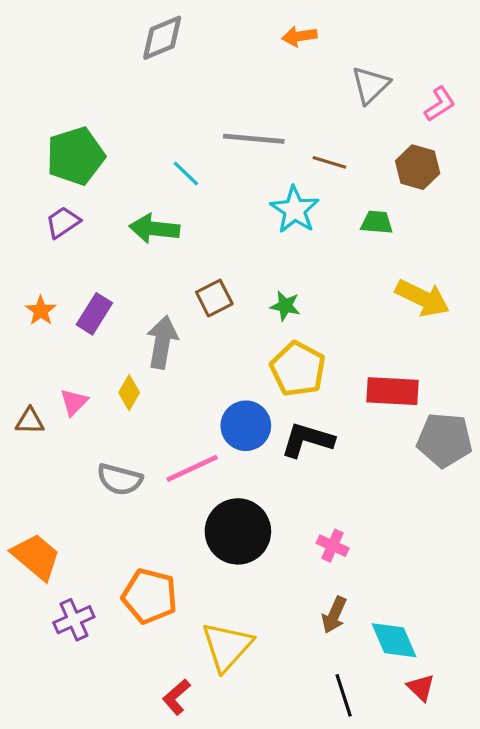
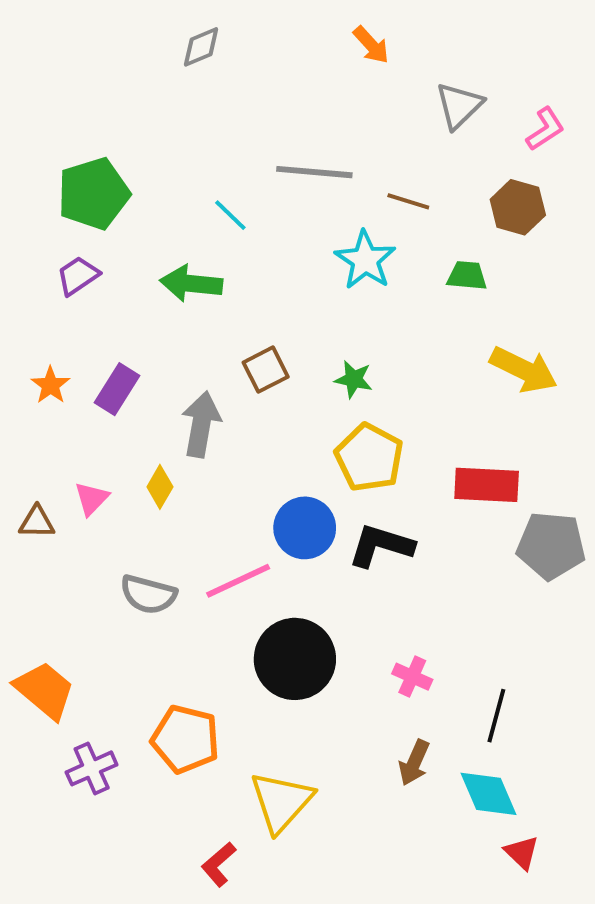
orange arrow: (299, 36) -> (371, 45), turned -124
gray diamond: (162, 38) -> (201, 47), size x0.7
black line: (344, 695) -> (496, 716), moved, turned 33

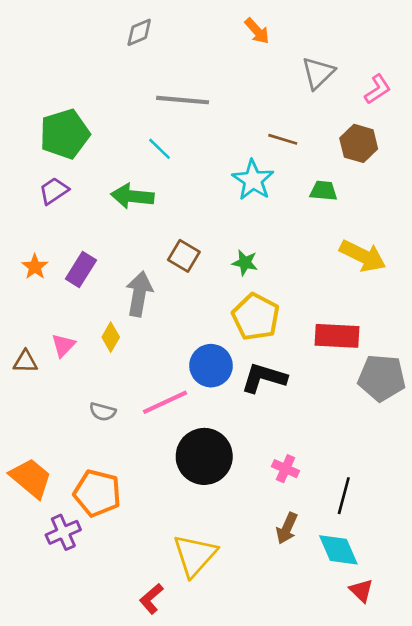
gray line: (314, 172) -> (183, 100), moved
brown square: (266, 370) -> (184, 256), turned -32
gray semicircle: (148, 594) -> (103, 412), size x0.7
orange pentagon: (185, 739) -> (97, 493), moved

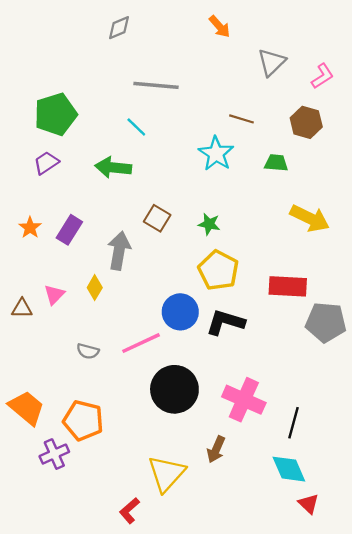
pink cross: (286, 469) -> (244, 400), size x1.8
brown arrow: (287, 528) -> (216, 449), moved

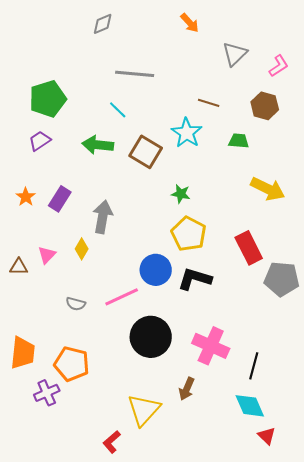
brown square: (157, 218) -> (146, 152), moved, size x1.4
red rectangle: (288, 286) -> (249, 248), turned 60
orange trapezoid: (27, 408) -> (23, 353), turned 56

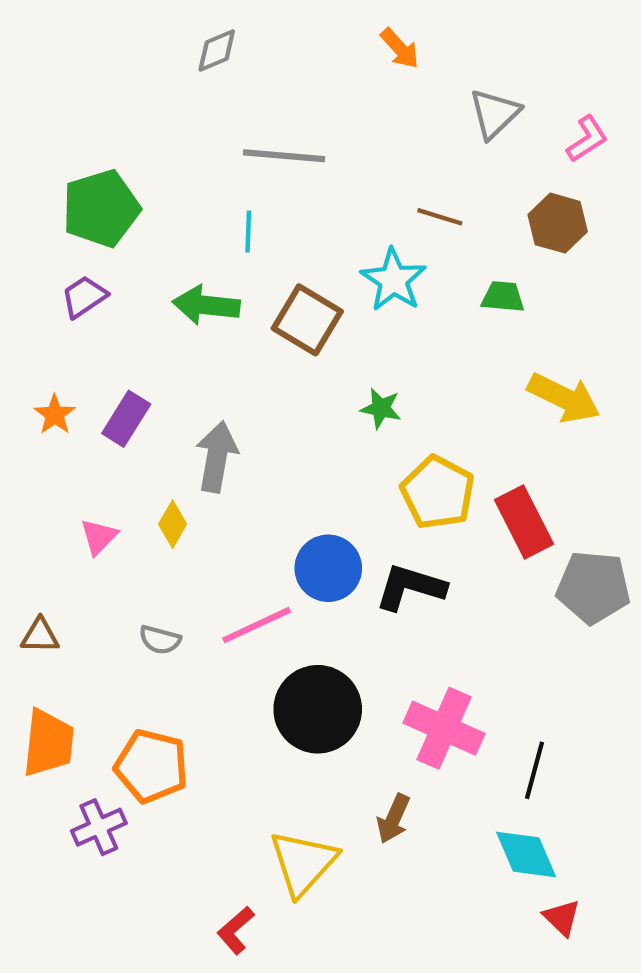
cyan line: (118, 110) -> (248, 232), turned 48
yellow pentagon: (189, 234) -> (438, 492), moved
brown triangle: (19, 267) -> (40, 636), moved

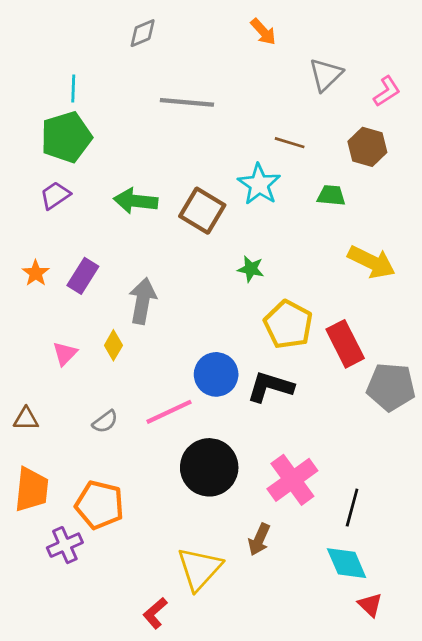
cyan line: (248, 232) -> (73, 89), moved
gray semicircle: (160, 640) -> (105, 422), turned -52
pink cross: (444, 728) -> (292, 480), turned 30

